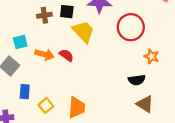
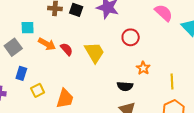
red circle: (131, 27) -> (131, 37), size x0.7
yellow trapezoid: (83, 32) -> (94, 52), moved

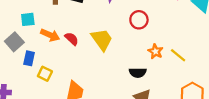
blue rectangle: (21, 73) -> (29, 58), moved
yellow line: (172, 81) -> (178, 55), moved, turned -42
yellow square: (38, 90) -> (45, 74), moved, turned -32

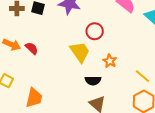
yellow trapezoid: (102, 39) -> (80, 52), moved
yellow line: (178, 55) -> (142, 76), moved

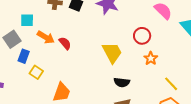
red circle: (95, 31) -> (142, 36), moved
orange star: (110, 61) -> (151, 58), moved

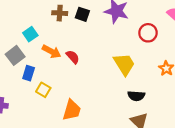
cyan square: (27, 20) -> (30, 34), turned -32
red circle: (142, 36) -> (148, 33), moved

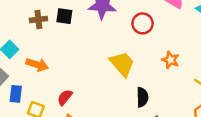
red semicircle: (73, 57) -> (65, 97), moved, turned -88
black semicircle: (136, 96) -> (142, 97), turned -84

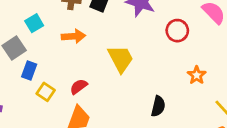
yellow trapezoid: (122, 64) -> (121, 59), moved
orange arrow: (37, 65) -> (73, 36), moved, turned -35

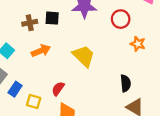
blue rectangle: (29, 70) -> (15, 89), turned 32
orange star: (197, 75) -> (138, 44), moved

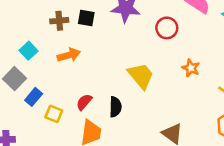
orange star: (138, 44) -> (191, 68), moved
yellow trapezoid: (84, 56) -> (141, 76), moved
black semicircle: (126, 83) -> (115, 107), moved

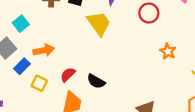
orange arrow: (69, 55) -> (44, 50), moved
yellow trapezoid: (141, 76) -> (99, 23), moved
black semicircle: (115, 107) -> (96, 81), turned 114

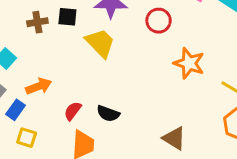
orange star: (168, 51) -> (189, 63), size x1.5
yellow square: (39, 83) -> (27, 138), moved

